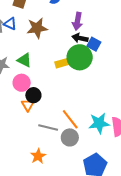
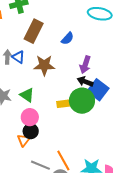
blue square: (94, 44) -> (98, 90), size x1.5
pink circle: (22, 83) -> (30, 117), moved

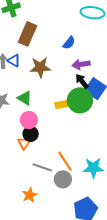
blue semicircle: (67, 38) -> (69, 43), moved
purple arrow: (85, 65) -> (81, 64), turned 66
black arrow: (85, 82) -> (82, 81), turned 35

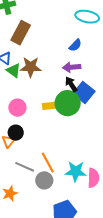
blue semicircle: (69, 43) -> (75, 45), moved
green triangle: (25, 98) -> (14, 70), moved
pink circle: (29, 120) -> (17, 108), moved

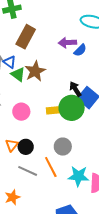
brown star: (31, 67) -> (35, 71), turned -30
purple arrow: (72, 67) -> (67, 43), moved
black circle: (16, 133) -> (26, 147), moved
gray circle: (44, 180) -> (63, 147), moved

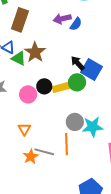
green circle: (72, 108) -> (77, 82), size x0.7
black circle: (26, 147) -> (44, 86), moved
orange line: (51, 167) -> (66, 144), turned 35
cyan star: (78, 176) -> (93, 127), moved
orange star: (12, 197) -> (31, 157), moved

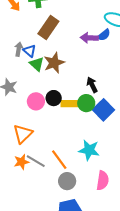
blue semicircle: (76, 24) -> (104, 35), moved
blue square: (92, 69) -> (103, 110), moved
gray circle: (75, 122) -> (67, 181), moved
orange triangle: (24, 129) -> (23, 134), size x1.5
orange line: (66, 144) -> (59, 160), turned -50

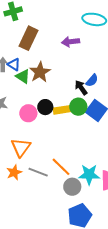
blue semicircle: (104, 35) -> (92, 80), moved
cyan star: (89, 150) -> (89, 175), moved
orange star: (21, 162) -> (14, 172), moved

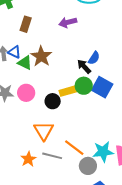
brown rectangle: (28, 38) -> (26, 24), size x0.7
black circle: (45, 107) -> (53, 101), moved
pink circle: (28, 113) -> (26, 93), moved
orange triangle: (21, 147) -> (44, 131), moved

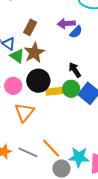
brown rectangle: (26, 24) -> (30, 27), moved
blue semicircle: (94, 58) -> (76, 32), moved
black circle: (53, 101) -> (38, 81), moved, size x1.5
orange triangle: (44, 131) -> (24, 112), moved

